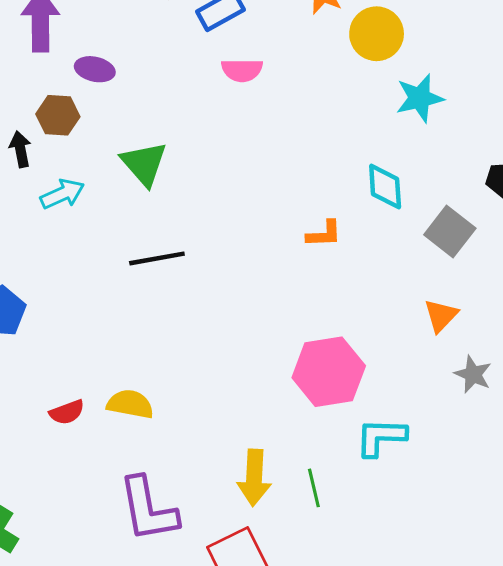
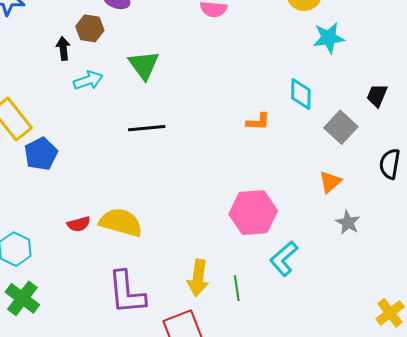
yellow semicircle: (130, 404) -> (121, 222), size x1.4
cyan L-shape: (381, 437) -> (284, 259), turned -48

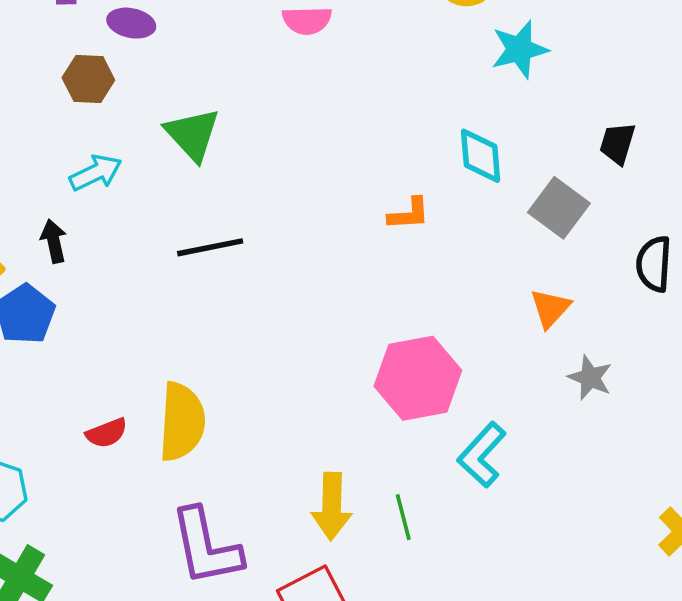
black arrow: (63, 48) -> (54, 241), moved
yellow semicircle: (121, 222) -> (182, 422), turned 84

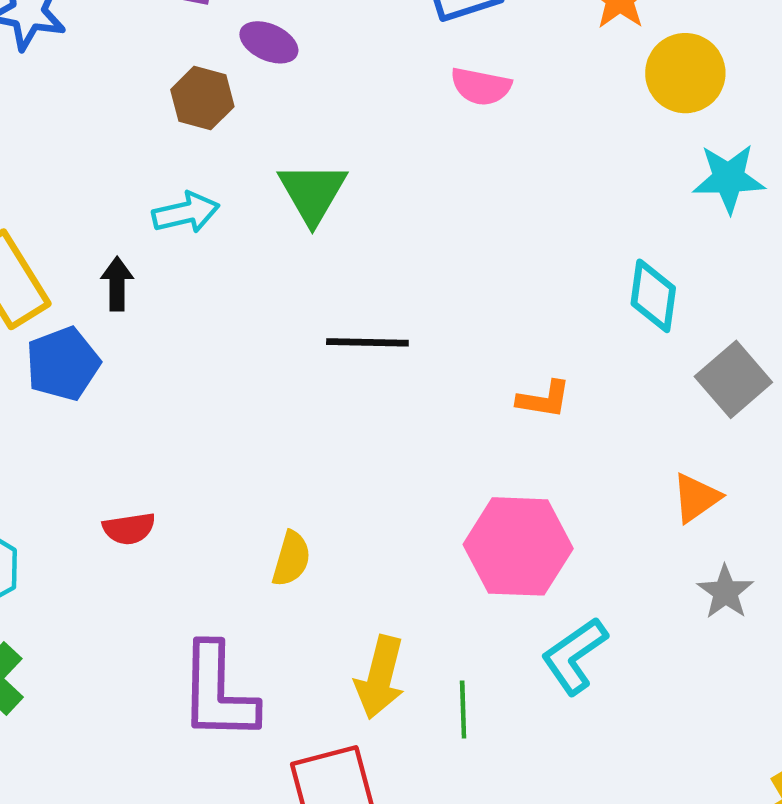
orange L-shape: (409, 214) -> (544, 399), moved
black line: (210, 247) -> (367, 342), moved
yellow semicircle: (182, 422) -> (291, 559), moved, size x0.6

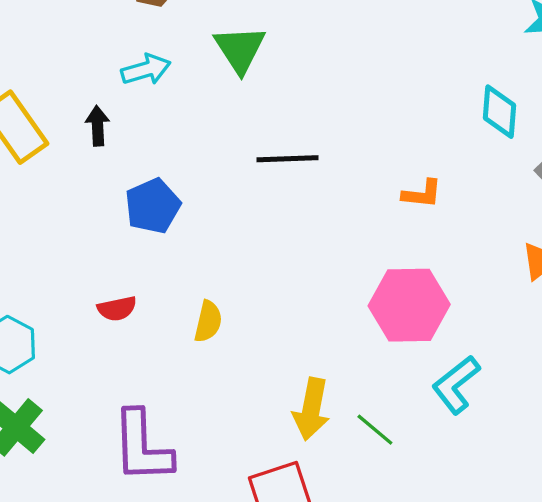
blue pentagon: (63, 364) -> (153, 206), moved
yellow semicircle: (291, 559) -> (208, 321), moved
purple L-shape: (218, 692) -> (142, 447), moved
green line: (463, 710) -> (375, 430), turned -45

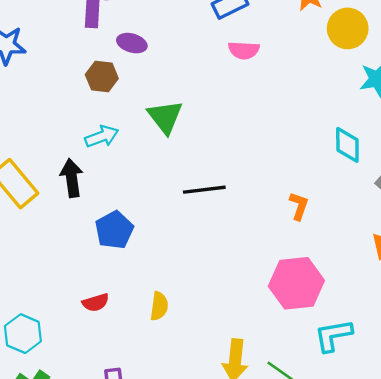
black arrow: (97, 126) -> (72, 178), size x1.4
orange L-shape: (422, 194) -> (299, 206), turned -72
cyan L-shape: (456, 385) -> (333, 335), turned 33

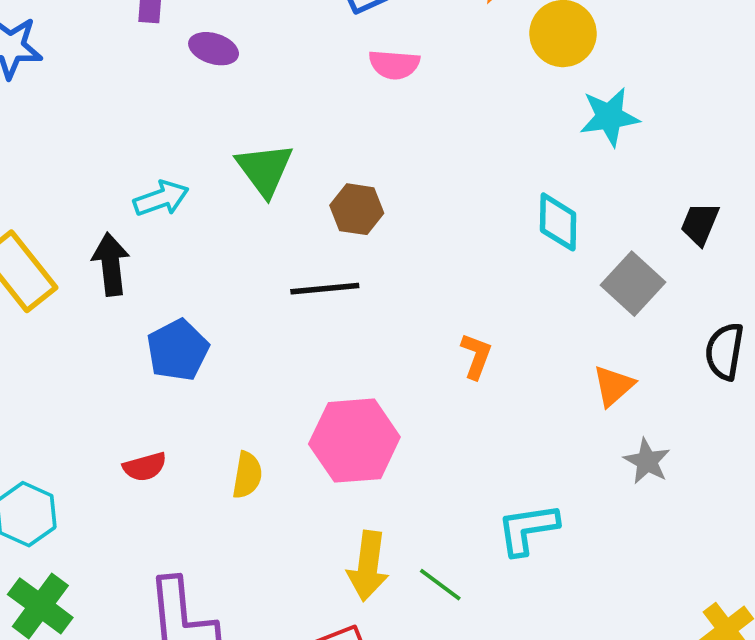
brown hexagon: (102, 76) -> (357, 209), moved
orange L-shape: (299, 206) -> (476, 356), moved
pink hexagon: (296, 283) -> (354, 441), moved

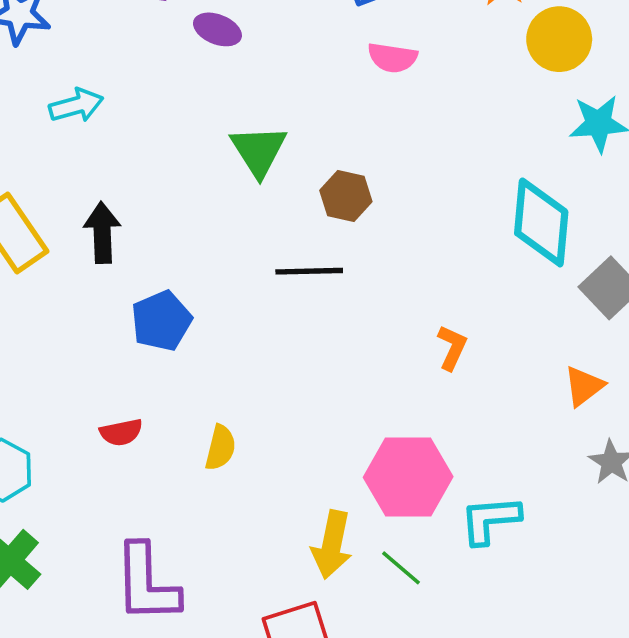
cyan arrow: (161, 198) -> (76, 105), moved
cyan diamond: (558, 222) -> (541, 222), size x1.5
pink hexagon: (354, 441) -> (408, 477), moved

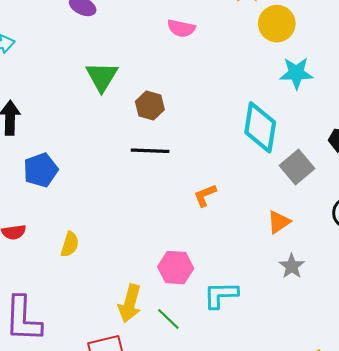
black line: (309, 271) -> (150, 151), moved
orange L-shape: (452, 347) -> (205, 195), turned -140
pink hexagon: (408, 477) -> (176, 268), size x0.7

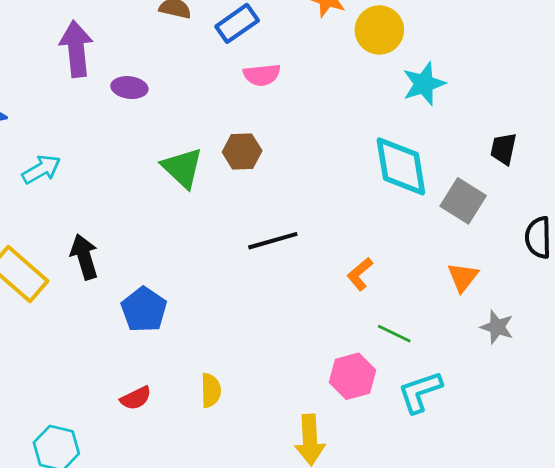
brown hexagon: (150, 105) -> (242, 151), moved
green line: (168, 319) -> (394, 334), moved

